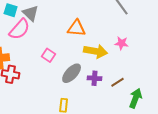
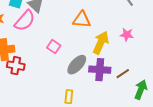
yellow arrow: (96, 51) -> (101, 43), turned -75
purple cross: (95, 78) -> (100, 70), size x1.5

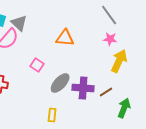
pink star: (127, 35) -> (110, 39), moved
yellow arrow: (101, 43) -> (119, 61), moved

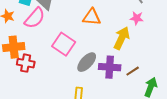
yellow arrow: (119, 61) -> (122, 38), moved
pink square: (37, 65) -> (64, 44), size x1.6

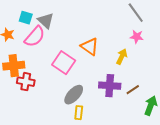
orange triangle: (92, 17) -> (90, 47), moved, turned 30
yellow arrow: (122, 38) -> (122, 57), size x0.7
gray ellipse: (87, 62) -> (74, 95), moved

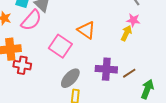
yellow arrow: (122, 57) -> (126, 33), moved

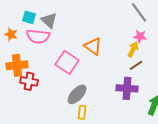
pink semicircle: (31, 20) -> (38, 36), turned 55
purple cross: (106, 69) -> (127, 88), moved
brown line: (129, 73) -> (136, 65), moved

